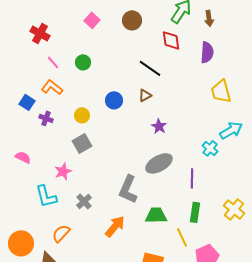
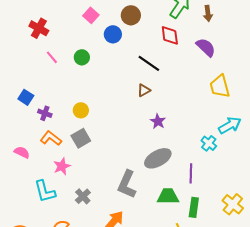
purple semicircle: (207, 52) -> (206, 47), turned -50
orange L-shape: (52, 87) -> (51, 138), moved
blue circle: (114, 100) -> (113, 34), moved
green trapezoid: (156, 215) -> (168, 196), moved

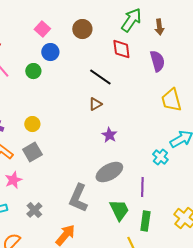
blue circle: (113, 34) -> (50, 52), moved
purple semicircle: (206, 47) -> (157, 61), turned 30
green trapezoid: (168, 196) -> (119, 210), turned 65

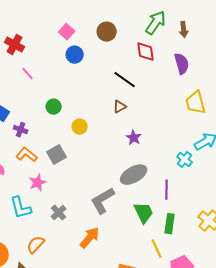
green circle: (33, 71) -> (54, 107), moved
yellow circle: (32, 124) -> (80, 127), moved
gray L-shape: (78, 198) -> (103, 201), turned 36

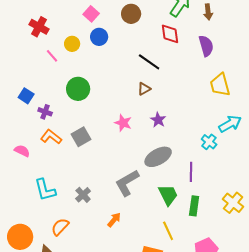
green circle: (54, 107) -> (78, 89), size x1.5
yellow circle: (80, 127) -> (72, 44), moved
pink star: (38, 183) -> (123, 123), moved, turned -30
orange arrow: (90, 238) -> (114, 220), size x0.7
yellow line: (157, 249) -> (168, 231), moved

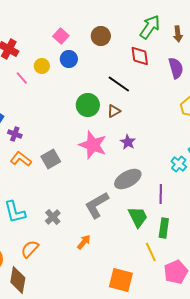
green circle: (78, 89) -> (88, 105), moved
pink star: (123, 123) -> (93, 145), size x1.6
yellow line: (168, 231) -> (151, 252), moved

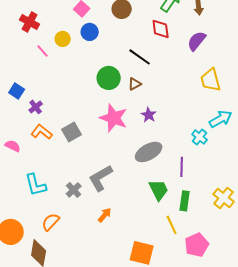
purple semicircle: (176, 68) -> (197, 41), turned -125
purple cross: (15, 134) -> (36, 107), turned 32
gray L-shape: (97, 205) -> (101, 178), moved

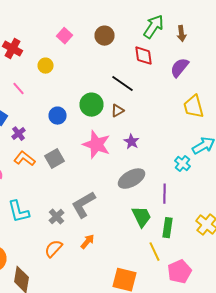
blue circle: (90, 32) -> (58, 116), moved
pink line: (43, 51) -> (18, 89), moved
orange semicircle: (51, 222) -> (54, 249), moved

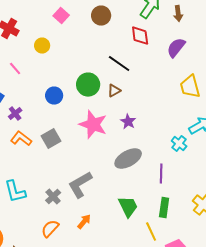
green trapezoid: (142, 217) -> (128, 207), moved

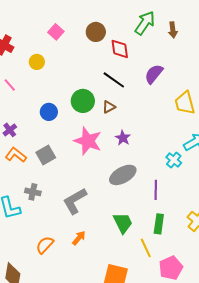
red diamond: (140, 36) -> (120, 49), moved
purple semicircle: (176, 48) -> (154, 74), moved
gray cross: (53, 197) -> (33, 192), moved, turned -35

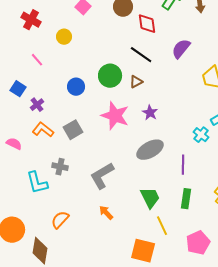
orange arrow: (79, 238) -> (106, 213), turned -84
orange semicircle: (45, 245) -> (60, 220), moved
yellow line: (146, 248) -> (162, 226), moved

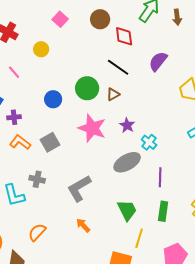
purple cross: (37, 105) -> (14, 117), turned 32
cyan cross: (201, 135) -> (149, 142), moved
yellow line: (162, 226) -> (139, 238), turned 42

